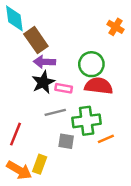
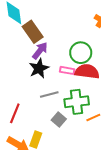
purple arrow: (44, 62) -> (40, 51), turned 126
pink rectangle: (64, 88) -> (67, 70), moved
gray square: (66, 141) -> (59, 120), turned 32

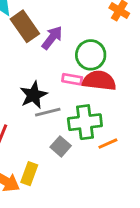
purple arrow: (40, 51) -> (52, 38), moved
black star: (39, 68) -> (33, 95), moved

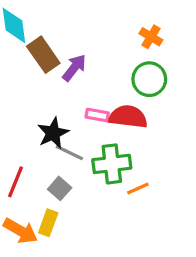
green circle: (91, 55) -> (149, 79), moved
gray line: (48, 112) -> (69, 153), turned 40
gray square: (61, 146) -> (60, 188), moved

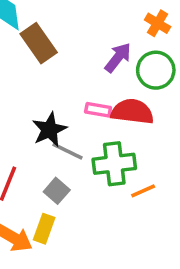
purple arrow: (74, 68) -> (118, 58), moved

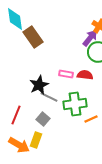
purple arrow: (118, 58) -> (90, 38), moved
red semicircle: (132, 112) -> (85, 75), size x0.7

